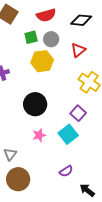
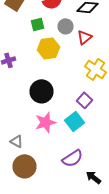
gray circle: (51, 39) -> (66, 26), moved
pink star: (39, 135) -> (46, 122), size x1.5
gray triangle: (10, 154) -> (16, 141), turned -40
purple semicircle: (66, 171) -> (72, 158), size x1.5

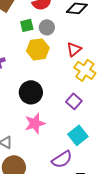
gray circle: (66, 26) -> (47, 27), moved
red triangle: (84, 37) -> (74, 49), moved
cyan square: (74, 121) -> (78, 135), moved

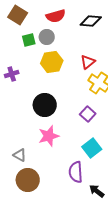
green square: (27, 25) -> (29, 40), moved
gray circle: (47, 27) -> (47, 37), moved
purple semicircle: (62, 159) -> (76, 172), turned 120

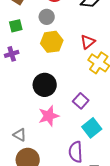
green square: (29, 40) -> (16, 26), moved
purple square: (88, 114) -> (81, 101), moved

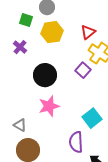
green square: (16, 26) -> (26, 20), moved, turned 32
purple cross: (12, 54) -> (20, 47), moved, turned -32
purple square: (81, 101) -> (83, 70), moved

